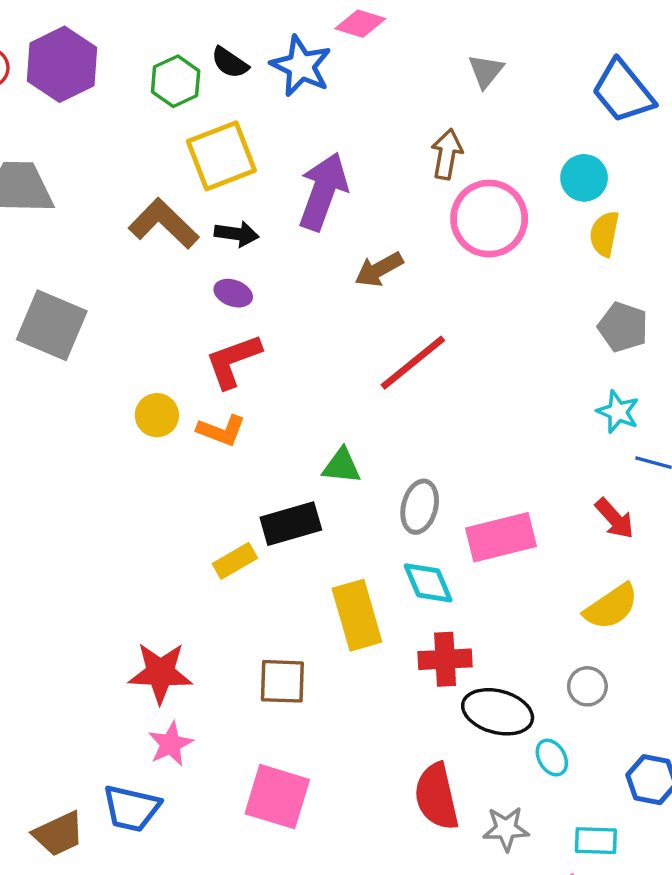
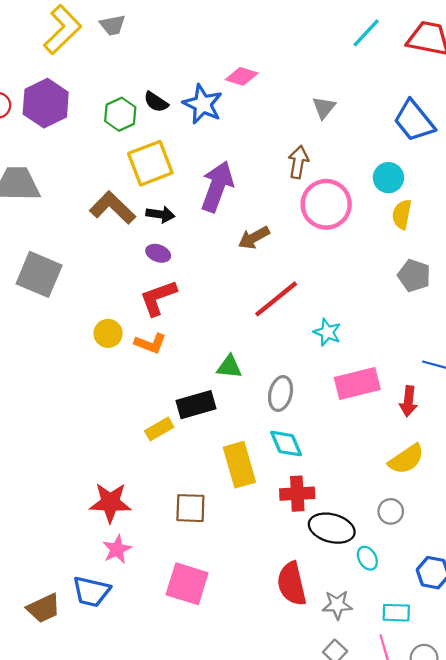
cyan star: (618, 412) -> (327, 332), moved
red arrow: (615, 519) -> (408, 401), turned 48
pink rectangle: (501, 537) -> (357, 383), moved

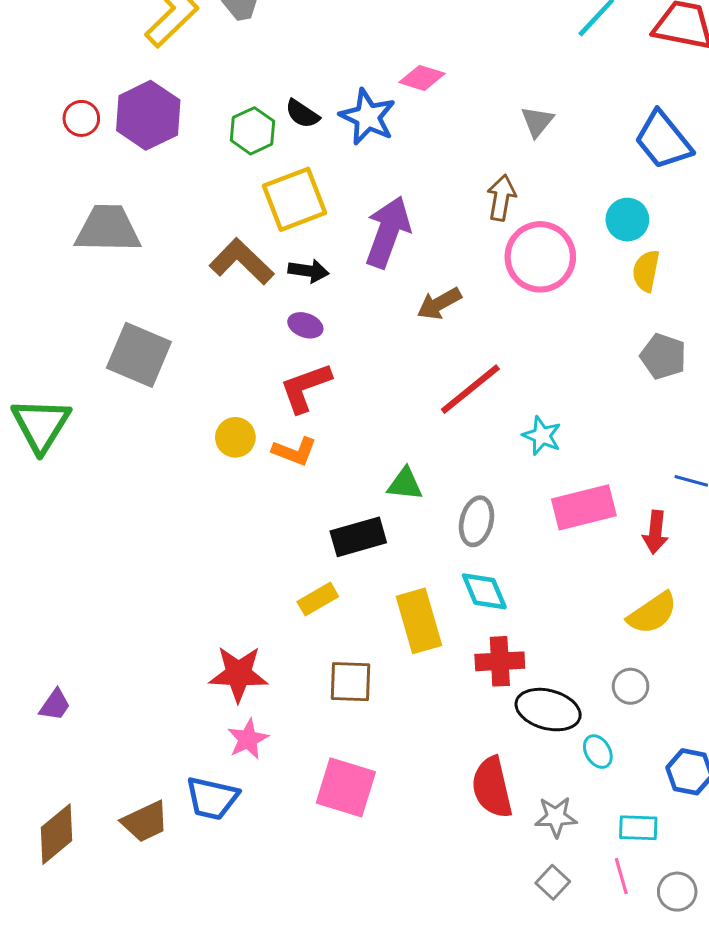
yellow rectangle: (159, 429) -> (318, 599), moved

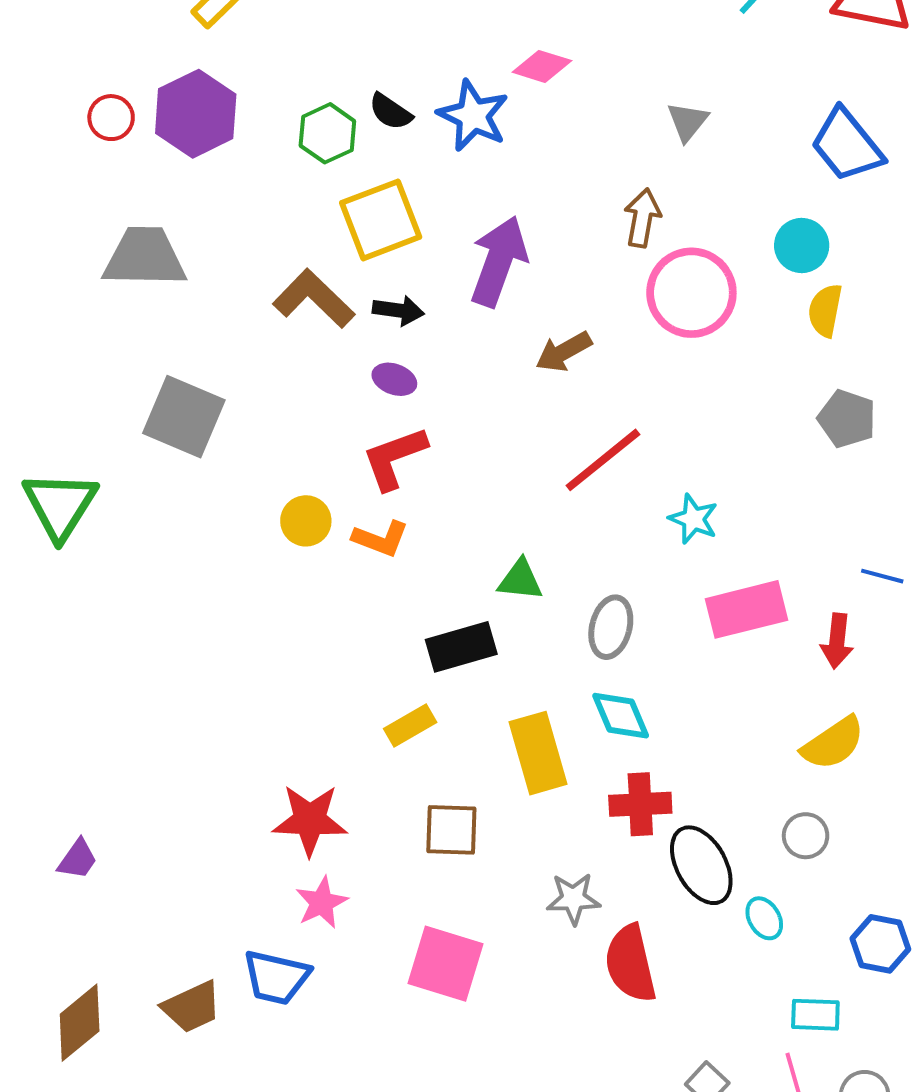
black ellipse: (548, 710) -> (701, 865), turned 46
gray star: (556, 817) -> (573, 899), moved

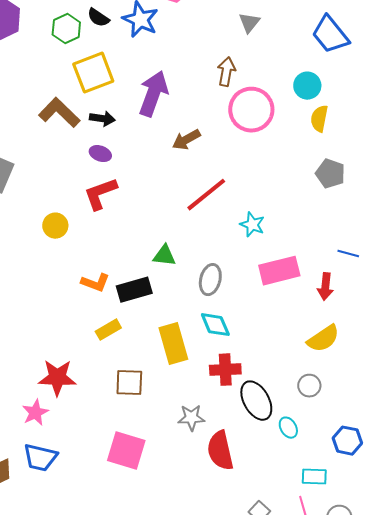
orange L-shape: (381, 539) -> (95, 283), moved
pink star: (322, 903) -> (35, 413), moved

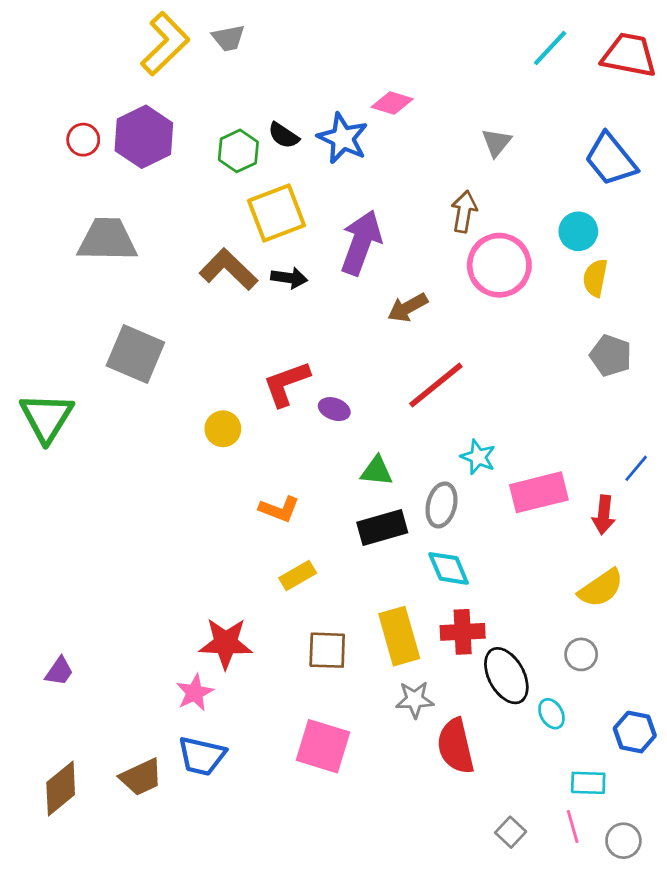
purple ellipse: (100, 154) -> (334, 409), moved
cyan star: (252, 225) -> (478, 457), moved
blue line: (348, 254) -> (636, 468), turned -65
black rectangle: (134, 290) -> (382, 528), moved
yellow rectangle: (173, 344) -> (399, 636), moved

